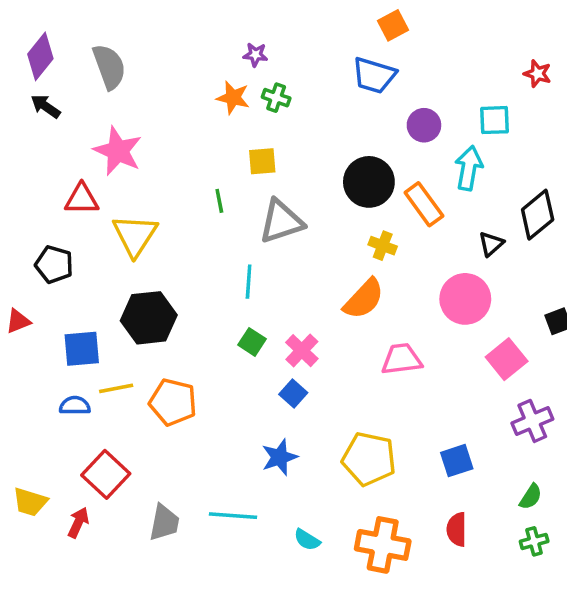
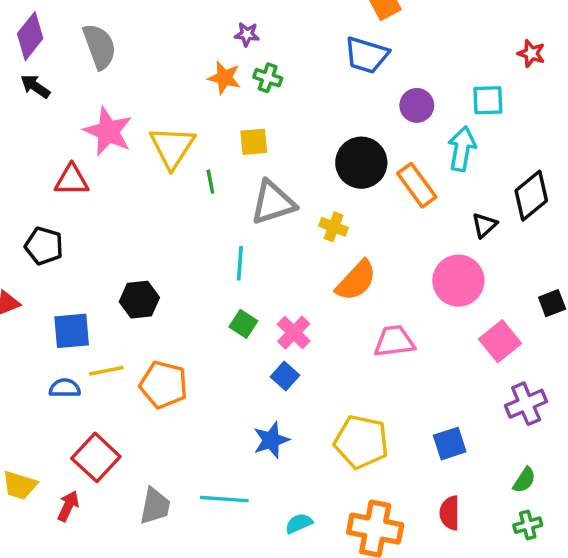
yellow triangle: (135, 235) -> (172, 147), moved
yellow cross: (383, 246) -> (334, 227), moved
black hexagon: (149, 318) -> (139, 300), size x0.7
cyan semicircle: (307, 540) -> (299, 523), turned 124

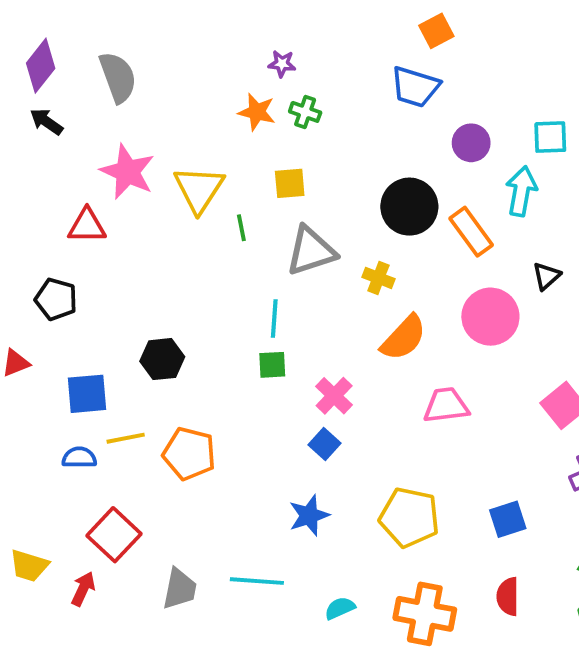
pink circle: (458, 281) -> (490, 317), moved
green square: (243, 324) -> (272, 365), moved, turned -36

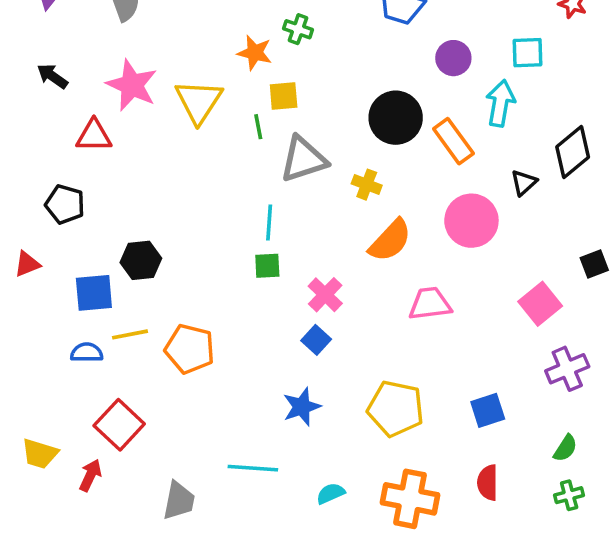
orange star: (257, 112) -> (255, 53), moved
black arrow: (46, 122) -> (52, 76), moved
green line: (241, 228) -> (258, 127), moved
black hexagon: (162, 359) -> (141, 260), moved
gray trapezoid: (180, 589) -> (179, 501), moved

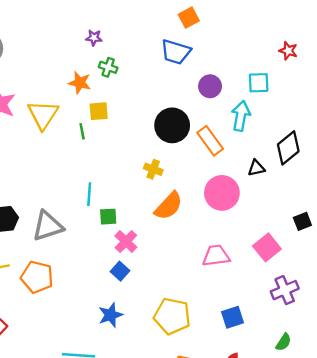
gray triangle: (303, 159) -> (48, 226), moved
black triangle: (524, 183) -> (256, 168), turned 30
green square: (267, 266) -> (108, 217), moved
pink trapezoid: (430, 304) -> (216, 256), moved

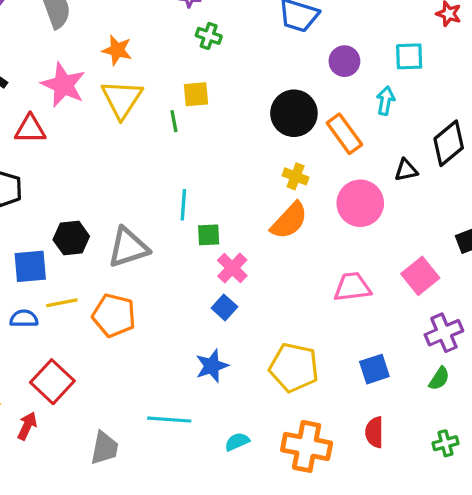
orange star: (80, 83) -> (117, 50), moved
cyan arrow: (241, 116) -> (386, 101), size x0.7
yellow cross: (153, 169) -> (296, 176), moved
green semicircle: (284, 342) -> (439, 379), moved

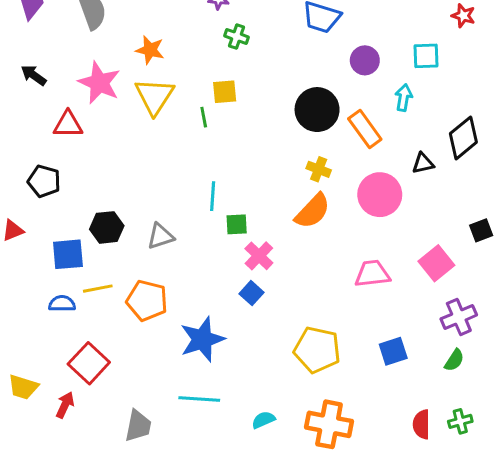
gray triangle: (128, 247) -> (160, 236), size x0.7
blue star: (212, 366) -> (202, 339), moved, size x1.4
red semicircle: (374, 432) -> (422, 424), moved

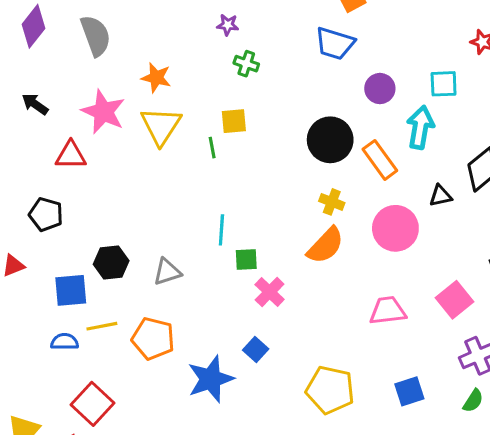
cyan arrow: (404, 98) -> (420, 127), size x1.5
blue square: (251, 293) -> (256, 350), moved

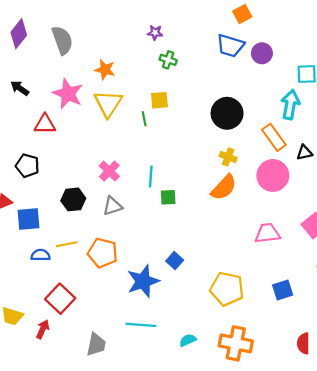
purple circle: (380, 89) -> (262, 53), moved
orange rectangle: (380, 160) -> (274, 137), moved
blue square: (71, 290) -> (29, 219), moved
pink cross: (270, 292) -> (109, 171), moved

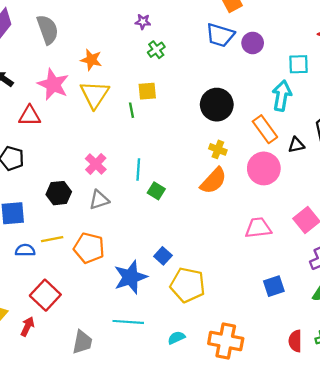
green cross: (168, 60) -> (156, 50), turned 35
green square: (168, 197) -> (156, 191), turned 35
yellow pentagon: (227, 289) -> (188, 285), moved

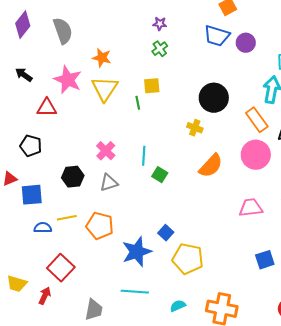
purple star: (143, 22) -> (160, 24), moved
yellow cross: (218, 149) -> (195, 128), moved

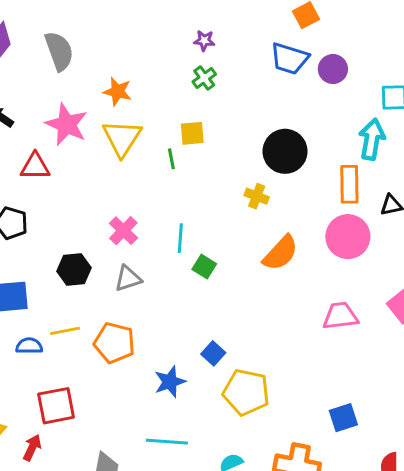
orange rectangle: (257, 120) -> (349, 184), turned 35
blue star: (137, 252) -> (170, 382), size x0.7
blue square: (265, 260) -> (343, 418), moved
red square: (61, 268) -> (56, 406), turned 36

